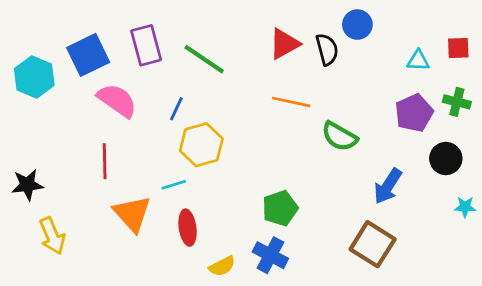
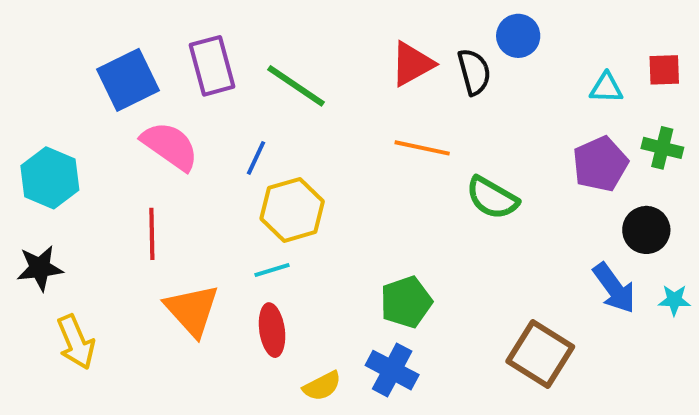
cyan hexagon: (34, 77) -> (50, 178), moved
cyan line: (174, 185) -> (272, 270), moved
blue arrow: (388, 186) -> (614, 288), moved, turned -69

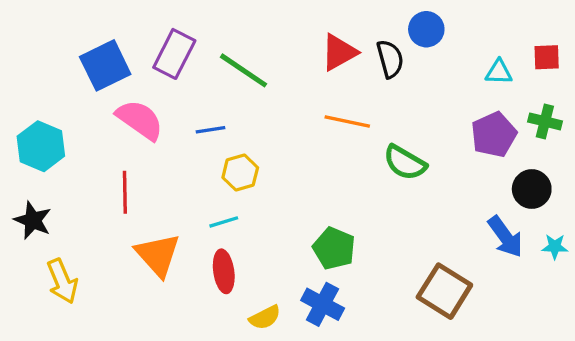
purple rectangle: (212, 66) -> (174, 54), turned 42
blue line: (256, 158) -> (211, 130), turned 56
yellow hexagon: (292, 210) -> (240, 173), size x0.7
black star: (40, 268) -> (33, 220), turned 30
green pentagon: (406, 302) -> (334, 248), turned -30

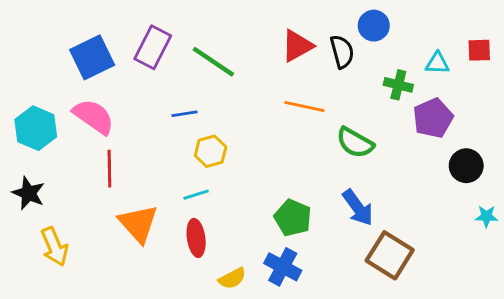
pink semicircle: (140, 120) -> (94, 117), moved
green cross: (545, 121) -> (398, 85), moved
blue arrow: (505, 237) -> (358, 208), moved

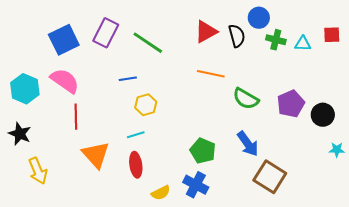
green cross: (398, 85) -> (276, 40), moved
purple pentagon: (433, 118) -> (291, 104), moved

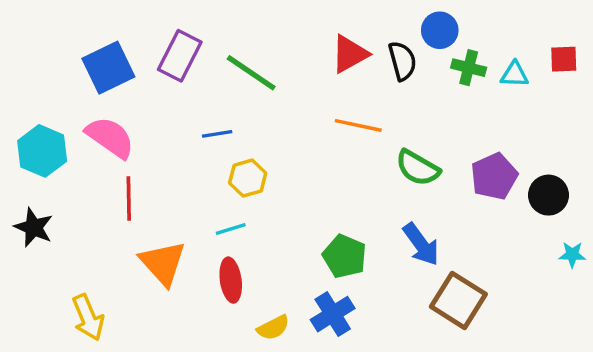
yellow arrow: (38, 171) -> (88, 317), moved
blue cross: (196, 185) -> (333, 314), turned 30

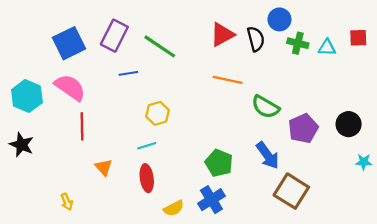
blue line: (217, 134) -> (128, 73), moved
purple pentagon: (494, 176) -> (303, 128), moved
orange triangle: (163, 263) -> (104, 167), size x0.6
yellow arrow: (88, 317) -> (67, 202), moved, size x0.6

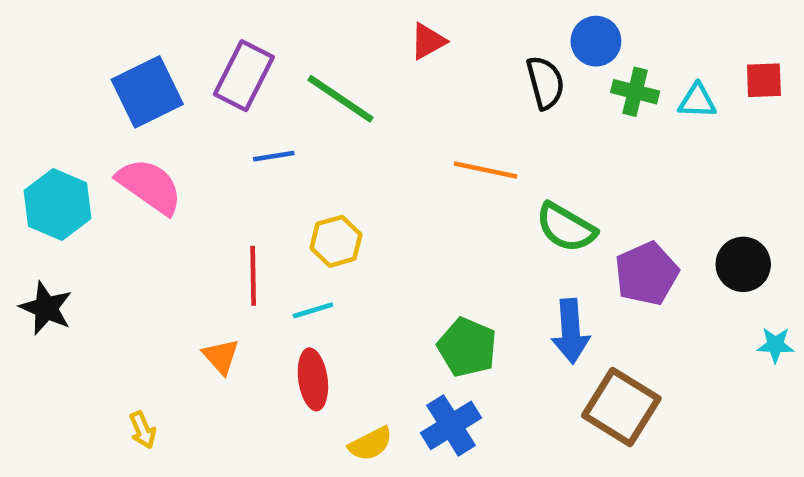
red triangle: (222, 35) -> (428, 41), moved, size x0.7
red line: (82, 126) -> (253, 276), moved
blue arrow: (268, 155) -> (571, 331), turned 32

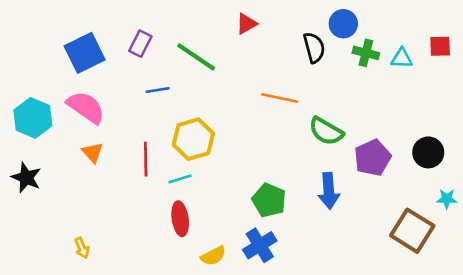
purple rectangle: (244, 76) -> (140, 44), size x0.7
yellow hexagon: (336, 241) -> (193, 139), size x1.4
orange triangle: (221, 356) -> (93, 152), moved
brown square: (621, 407) -> (412, 231), moved

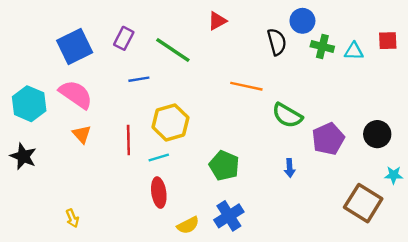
blue arrow: (329, 191) -> (290, 168), size x0.6
green pentagon: (269, 200) -> (224, 166), moved

